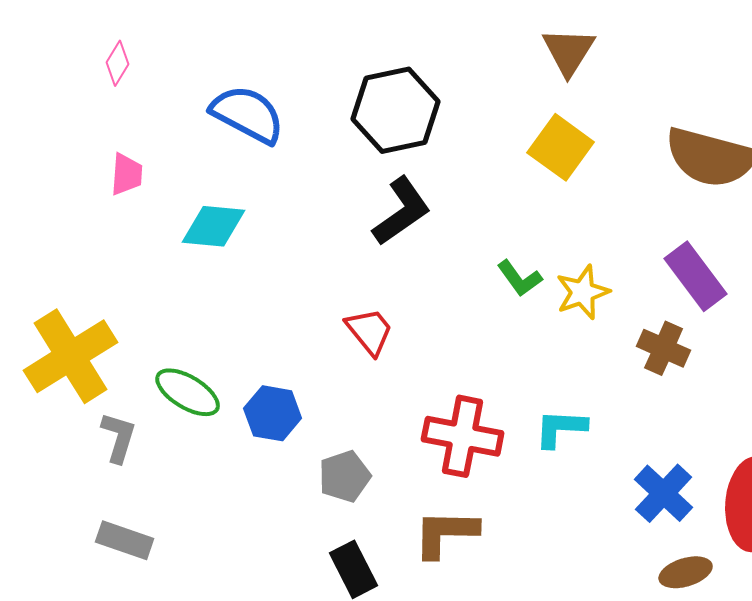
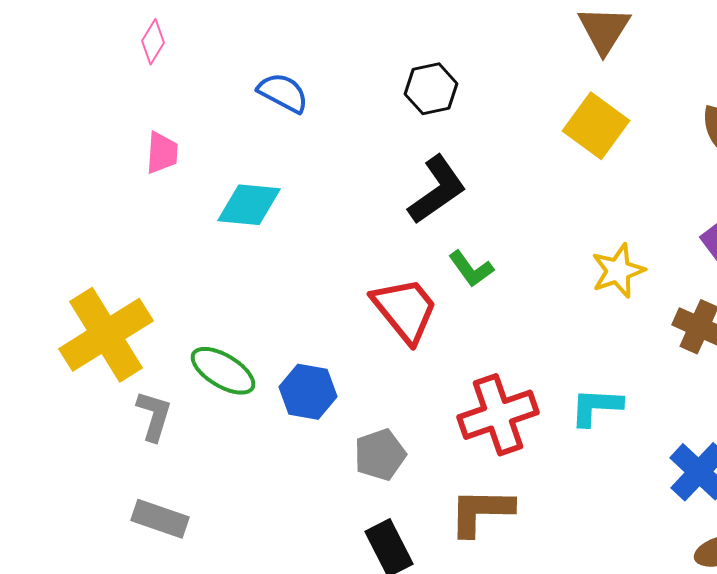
black hexagon: (396, 110) -> (431, 89), size x0.6
blue semicircle: (248, 114) -> (283, 93), size x0.7
green L-shape: (520, 278) -> (471, 269), moved
red trapezoid: (370, 331) -> (405, 310), size x1.4
red cross: (463, 436) -> (498, 415), turned -30

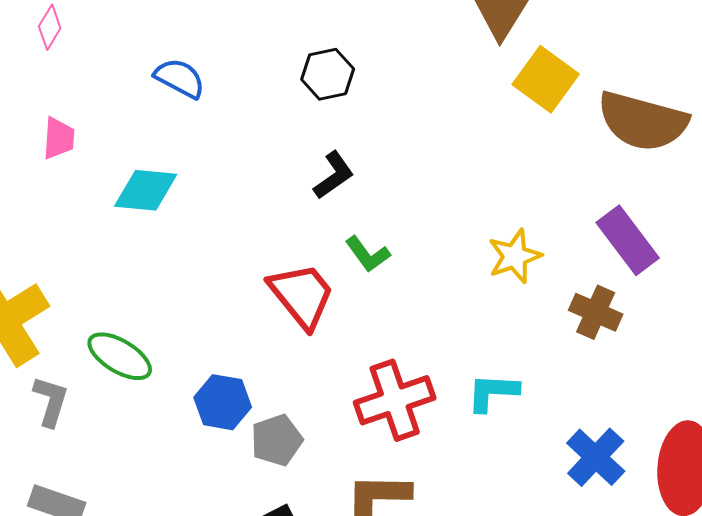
yellow square: (596, 126) -> (546, 79), moved
black L-shape: (437, 190) -> (334, 175), size x0.7
blue hexagon: (308, 392) -> (223, 402), moved

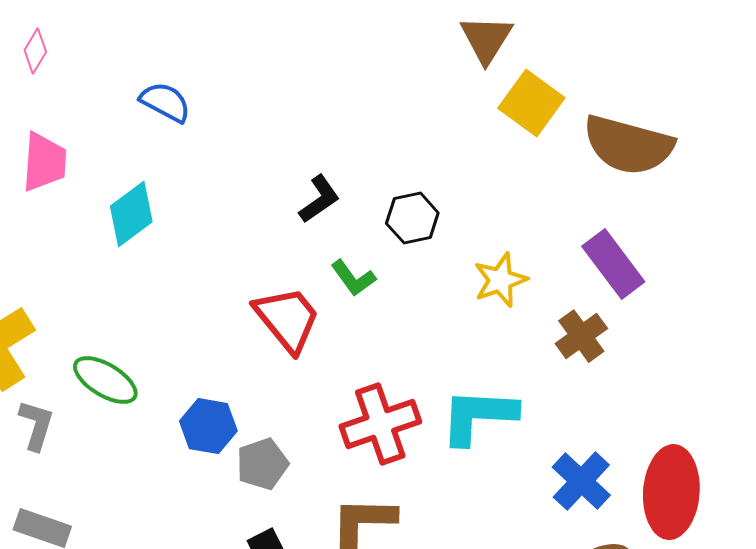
black hexagon: (328, 74) -> (412, 218), moved
pink trapezoid: (59, 138) -> (44, 162), size x1.4
cyan diamond: (146, 190) -> (131, 214), turned -42
brown cross: (596, 312) -> (581, 336), turned 30
cyan L-shape: (493, 392) -> (478, 416), size x1.5

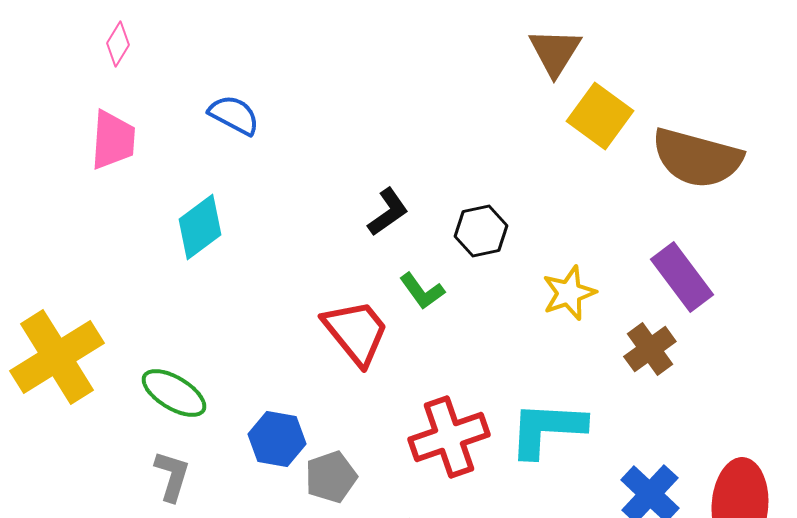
pink diamond: (35, 51) -> (118, 44), moved
pink trapezoid: (44, 162) -> (113, 140), moved
gray L-shape: (36, 425) -> (172, 476), moved

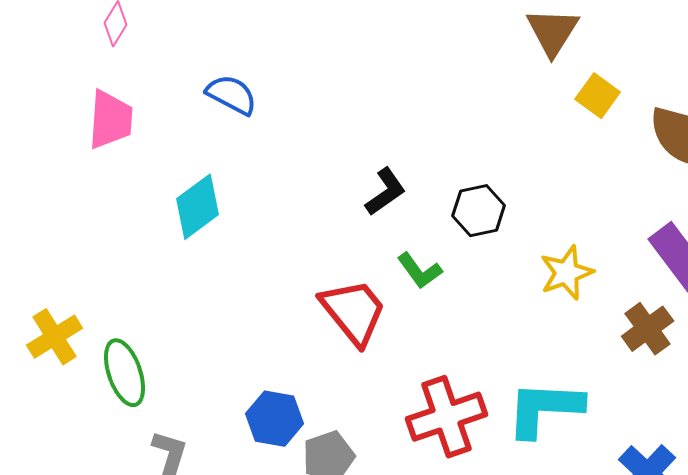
yellow square: (600, 116) -> (598, 96), size x0.7
yellow cross: (57, 357) -> (55, 337), size x0.6
green ellipse: (174, 393) -> (125, 373), moved, turned 40

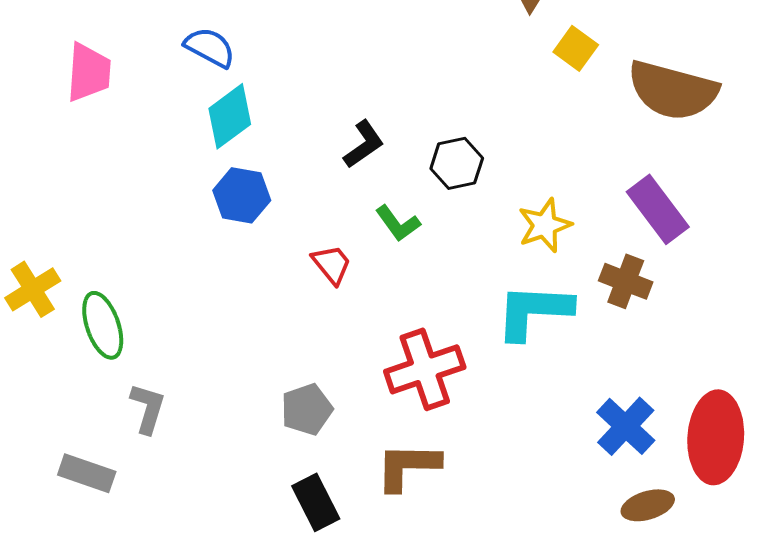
cyan diamond: (198, 207) -> (230, 116), moved
red trapezoid: (354, 312) -> (332, 264), size x0.6
brown cross: (648, 329) -> (626, 281), turned -33
cyan L-shape: (545, 409) -> (534, 311), moved
blue hexagon: (275, 419) -> (242, 195), moved

